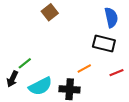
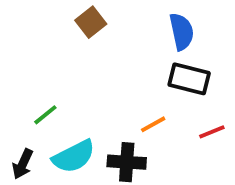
blue semicircle: (111, 17) -> (182, 32), moved
black arrow: (12, 79) -> (23, 164), moved

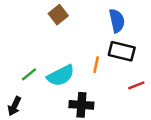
orange line: (153, 124) -> (96, 65), moved, turned -49
cyan semicircle: (74, 156) -> (61, 76), moved

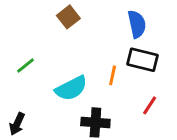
green line: (29, 74) -> (26, 65), moved
red line: (136, 85) -> (150, 105), moved, turned -35

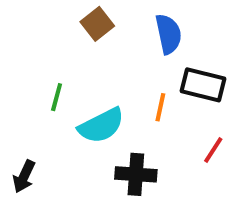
blue semicircle: (137, 24) -> (168, 34), moved
green line: (26, 65) -> (57, 97), moved, turned -36

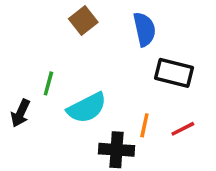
orange line: (160, 107) -> (144, 125), moved
red line: (213, 150) -> (183, 129), turned 30
black arrow: (24, 176) -> (20, 113), moved

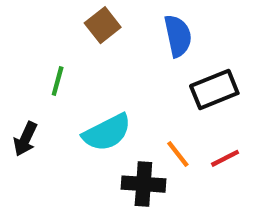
black rectangle: (174, 73) -> (214, 90), turned -36
green line: (48, 83) -> (58, 81), moved
orange line: (144, 125) -> (178, 154), turned -50

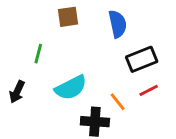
brown square: (103, 25) -> (68, 17), turned 30
red line: (225, 158) -> (149, 90), moved

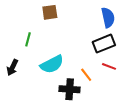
blue semicircle: (118, 24) -> (108, 18), moved
red line: (149, 90) -> (109, 66), turned 48

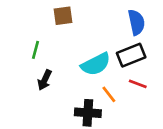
cyan semicircle: (52, 64) -> (96, 64), moved
black arrow: (12, 67) -> (45, 80), moved

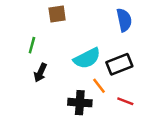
black rectangle: (131, 55) -> (119, 64), moved
red line: (138, 84) -> (125, 101), moved

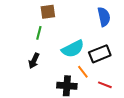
green line: (32, 45) -> (39, 33), moved

